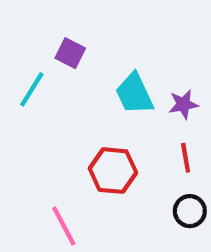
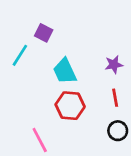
cyan trapezoid: (134, 94) -> (65, 71), moved

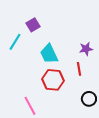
purple square: (44, 33) -> (33, 25), turned 32
red line: (115, 98) -> (79, 69), moved

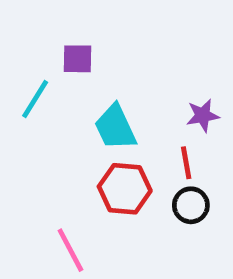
purple square: (33, 25) -> (78, 59), turned 32
black circle: (89, 99) -> (191, 205), moved

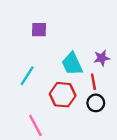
cyan line: (35, 99) -> (27, 76), moved
cyan trapezoid: (115, 127) -> (72, 64), moved

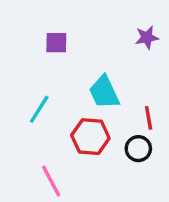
purple star: (102, 58) -> (147, 37), moved
red line: (93, 82) -> (149, 118), moved

